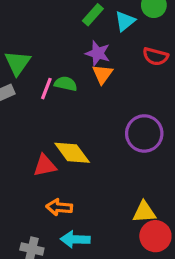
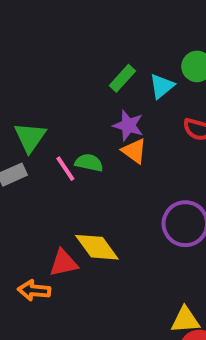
orange triangle: (103, 74) -> (134, 151), turned -30
pink line: (46, 89) -> (65, 169), turned -55
orange arrow: (59, 207) -> (34, 290), moved

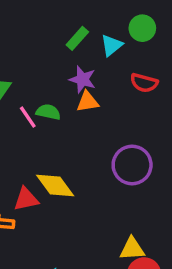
orange triangle: (134, 151) -> (88, 102), turned -45

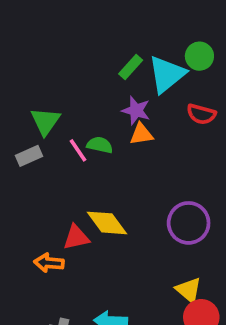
cyan triangle: (112, 45) -> (167, 74), size x1.6
purple circle: (132, 165) -> (189, 223), moved
yellow triangle: (132, 249) -> (189, 290), turned 44

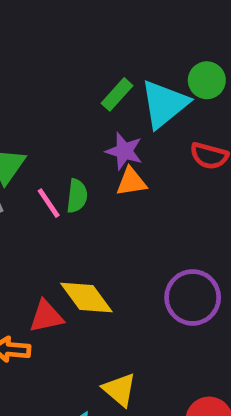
green semicircle: (100, 145) -> (77, 196), turned 85
yellow triangle: (189, 290) -> (119, 390), moved

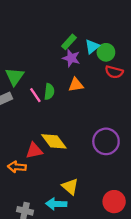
green circle: (207, 80) -> (106, 52), moved
cyan triangle: (164, 104) -> (92, 47), size x0.6
purple star: (124, 151) -> (71, 58), moved

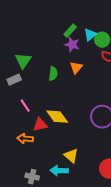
orange triangle: (76, 85) -> (76, 68), turned -40
pink line: (35, 95) -> (25, 106), moved

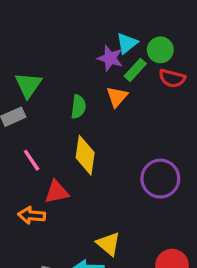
green rectangle: (70, 31) -> (135, 70), moved
cyan triangle: (90, 35) -> (127, 43), moved
yellow diamond: (57, 117) -> (85, 155), moved, turned 45

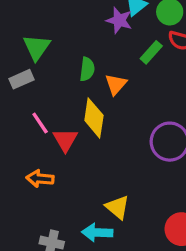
green rectangle: (135, 70) -> (151, 52), moved
orange triangle: (117, 97) -> (116, 84), moved
red triangle: (57, 192) -> (65, 140), moved, turned -48

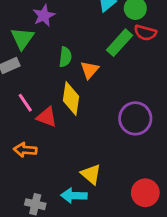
purple star: (119, 20) -> (44, 16), moved, turned 30
green rectangle: (151, 52) -> (120, 43), size x1.4
red triangle: (65, 140) -> (47, 117), turned -40

